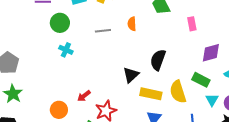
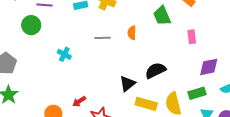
green circle: (60, 23) -> (31, 25), moved
black semicircle: (158, 60) -> (155, 70), turned 40
green rectangle: (201, 80) -> (197, 93), turned -48

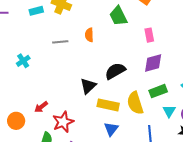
cyan cross: (64, 54) -> (23, 61), turned 32
purple diamond: (209, 67) -> (153, 63), moved

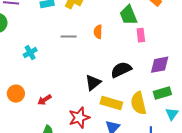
pink rectangle: (149, 35) -> (141, 35), moved
orange circle: (16, 121) -> (16, 94), moved
red star: (63, 122) -> (79, 118), moved

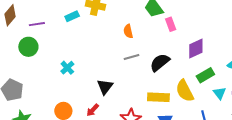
gray line: (69, 36) -> (131, 57), moved
black triangle: (93, 83) -> (105, 87), moved

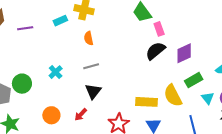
orange semicircle: (128, 31) -> (89, 38), moved
green circle: (28, 47) -> (22, 84), moved
gray line: (131, 57) -> (91, 66), moved
black semicircle: (160, 63) -> (155, 51), moved

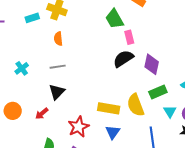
purple diamond: (184, 53) -> (152, 64), turned -60

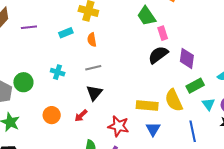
cyan rectangle: (32, 18) -> (66, 33), moved
cyan cross: (22, 68) -> (58, 72), turned -32
red star: (78, 127) -> (118, 126), turned -30

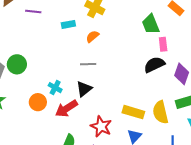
orange semicircle: (92, 40) -> (92, 36), turned 48
cyan cross: (58, 72) -> (55, 88), moved
red arrow: (81, 116) -> (66, 109), size x1.6

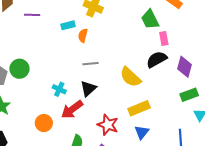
orange semicircle: (92, 36) -> (83, 35), moved, turned -32
orange circle: (38, 102) -> (44, 123), moved
yellow rectangle: (133, 112) -> (139, 108), turned -35
yellow semicircle: (160, 112) -> (130, 77), moved, turned -30

